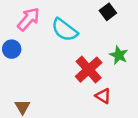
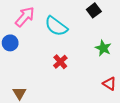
red cross: (89, 70) -> (60, 62), moved, size x0.6
red triangle: (103, 96) -> (110, 84), moved

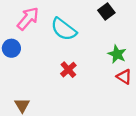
red triangle: (110, 84) -> (124, 77), moved

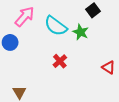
green star: (117, 54) -> (81, 32), moved

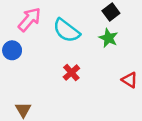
green star: (81, 32) -> (108, 38), moved

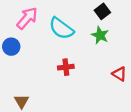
red cross: (71, 73) -> (66, 67), turned 35

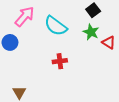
red triangle: (119, 74) -> (109, 42), moved

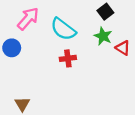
red cross: (60, 61) -> (68, 58), moved

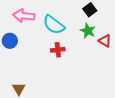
pink arrow: (28, 19) -> (24, 16), turned -125

